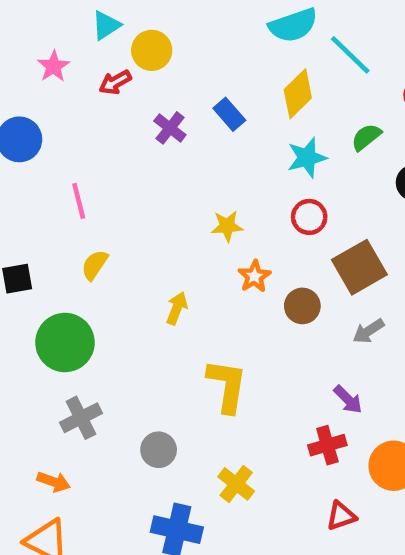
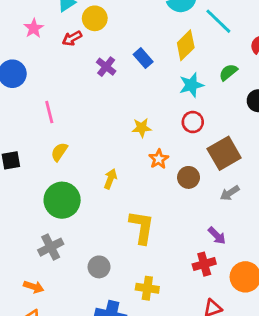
green circle: (65, 342) -> (62, 200), moved
yellow cross: (236, 484) -> (147, 288), turned -30

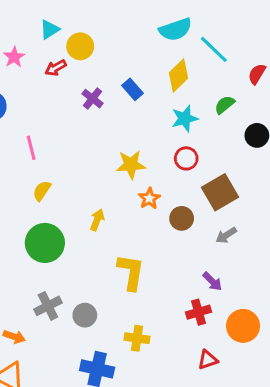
yellow star: (142, 128) -> (131, 165), size x1.4
gray cross: (51, 247) -> (48, 306), moved

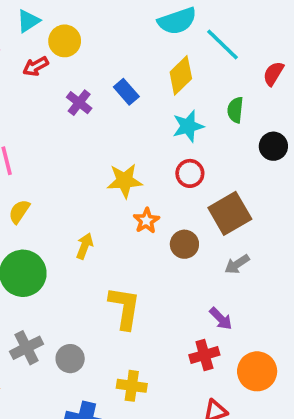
green semicircle: (225, 105) -> (235, 110), turned -45

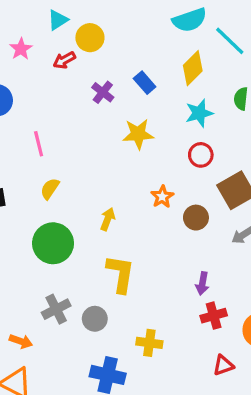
yellow star: (125, 181) -> (138, 134), moved
yellow L-shape: (125, 308) -> (120, 274), moved
purple arrow: (221, 319) -> (202, 283), moved, turned 55

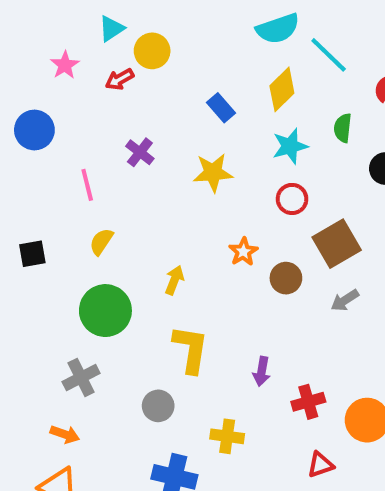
purple cross: (103, 92) -> (140, 152), moved
purple arrow: (202, 283) -> (262, 371), moved
gray cross: (56, 309) -> (81, 377), moved

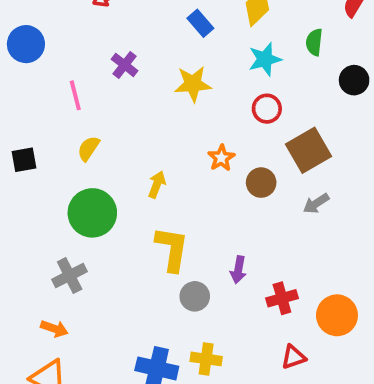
gray circle: (158, 406) -> (195, 296), moved
yellow cross: (227, 436) -> (206, 359), moved

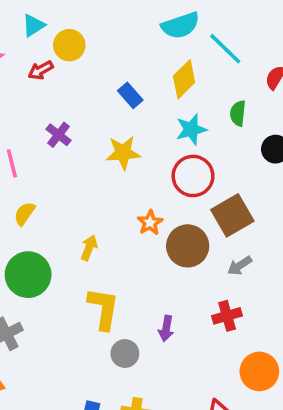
red circle: (267, 109) -> (193, 176), size x1.5
brown circle: (261, 183) -> (188, 246), size x1.5
red cross: (282, 298) -> (227, 316), moved

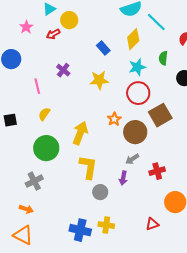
yellow arrow: (89, 248) -> (80, 133), size x1.6
gray arrow: (240, 266) -> (132, 159), moved

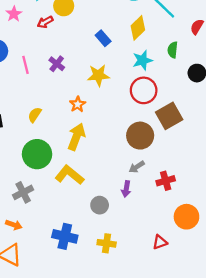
pink line: (37, 86) -> (25, 65), moved
orange star: (114, 119) -> (78, 104), moved
yellow L-shape: (88, 167) -> (69, 175), moved, turned -60
blue cross: (80, 230) -> (65, 236), moved

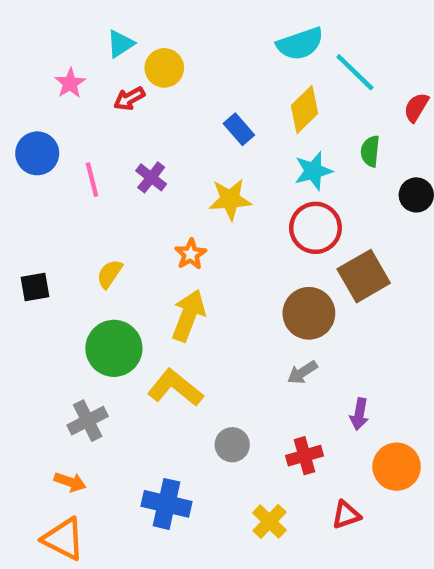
red cross: (166, 181) -> (305, 456), moved
purple arrow: (126, 189) -> (359, 414), moved
yellow cross: (107, 243) -> (269, 521), moved, turned 36

